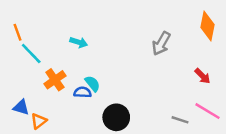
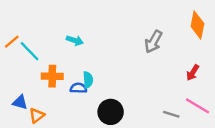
orange line: (17, 32) -> (12, 42), moved, turned 70
red arrow: (203, 76) -> (193, 73), turned 77
orange cross: (55, 80) -> (52, 76), turned 36
cyan semicircle: (92, 84) -> (88, 80), turned 35

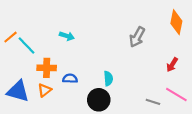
cyan semicircle: (88, 80) -> (108, 79), moved
blue triangle: (20, 102) -> (18, 91), size x1.6
orange triangle: (37, 115) -> (45, 90), moved

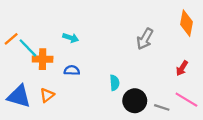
orange cross: (47, 68) -> (43, 59), moved
blue semicircle: (70, 79) -> (72, 70), moved
black circle: (99, 100) -> (135, 101), moved

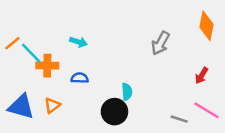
black circle: (135, 101) -> (114, 112), moved

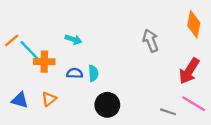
gray arrow: (161, 43) -> (151, 41), turned 130
red arrow: (202, 76) -> (189, 71), size x1.6
cyan semicircle: (127, 92) -> (93, 73), moved
blue triangle: (21, 107) -> (20, 100), size x0.7

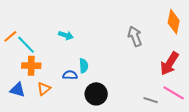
orange cross: (44, 62) -> (31, 66), moved
blue semicircle: (75, 73) -> (70, 75), moved

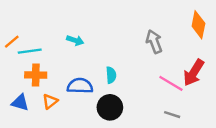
cyan line: (26, 45) -> (30, 51), turned -54
cyan semicircle: (84, 66) -> (111, 75), moved
blue semicircle: (70, 75) -> (80, 86), size x1.5
pink line: (174, 93) -> (171, 83), moved

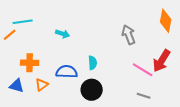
cyan line: (30, 51) -> (23, 22), moved

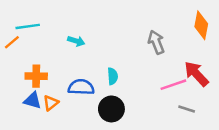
red arrow: (162, 61) -> (196, 74), turned 105
pink line: (143, 70) -> (173, 85), turned -50
blue triangle: (17, 86) -> (33, 100), moved
gray line: (144, 96) -> (187, 109), moved

